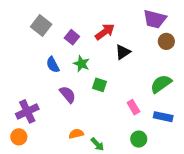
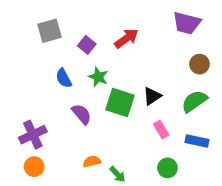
gray square: (41, 25) -> (50, 31), turned 36
brown circle: (166, 41) -> (200, 64), moved
black triangle: (123, 52) -> (152, 96), moved
green square: (99, 85) -> (120, 103), size x1.6
orange circle: (19, 137) -> (34, 167), moved

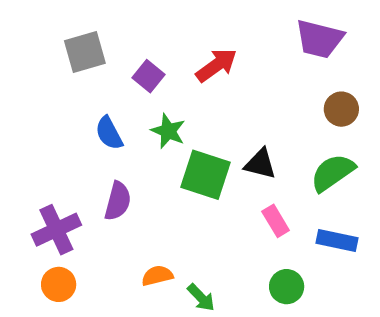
black triangle: (152, 96) -> (260, 164), turned 48
purple semicircle: (82, 114) -> (118, 201), moved, turned 55

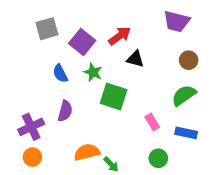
purple square: (148, 76) -> (82, 42), size x1.5
black triangle: (260, 164) -> (135, 59), moved
orange semicircle: (157, 276) -> (87, 152), size x1.5

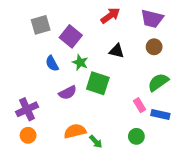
red arrow: (120, 36) -> (110, 16), moved
brown circle: (189, 60) -> (154, 47), moved
purple semicircle: (65, 111) -> (68, 93), moved, turned 48
pink rectangle: (152, 122) -> (140, 105), moved

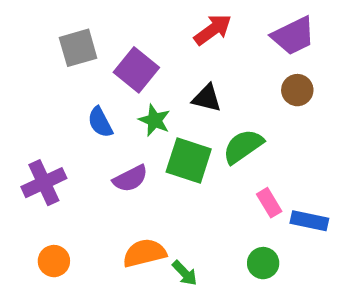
purple trapezoid: (152, 19) -> (293, 36), turned -40
black triangle: (117, 51) -> (207, 98), moved
green semicircle: (158, 82) -> (243, 146), moved
purple cross: (27, 109) -> (44, 183), moved

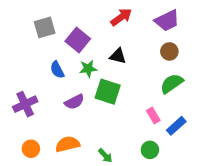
green star: (154, 120) -> (88, 69), turned -30
green semicircle: (243, 146) -> (172, 84), moved
blue rectangle: (309, 221) -> (176, 126), turned -54
orange semicircle: (144, 253) -> (68, 144), moved

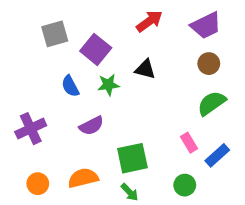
green square: (108, 92) -> (132, 158), moved, turned -30

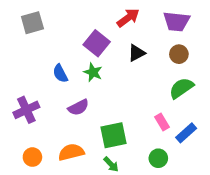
purple trapezoid: (206, 25) -> (176, 21), turned 32
gray square: (55, 34) -> (32, 23), moved
purple square: (96, 49) -> (97, 43), moved
black triangle: (145, 69) -> (137, 53), moved, turned -42
green star: (108, 85) -> (93, 72), turned 30

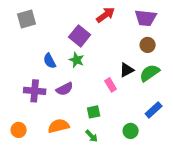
black triangle: (137, 53) -> (127, 70), moved
purple cross: (26, 110) -> (35, 91), moved, turned 30
pink rectangle: (162, 122) -> (111, 85), moved
green square: (114, 135) -> (94, 112), size x0.6
orange circle: (32, 157) -> (19, 130), moved

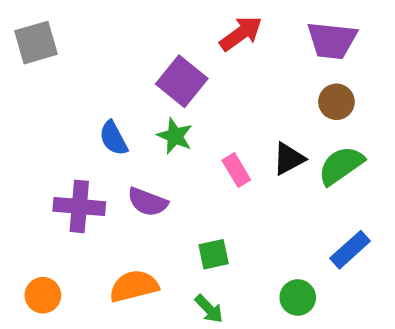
gray square: (27, 19) -> (36, 43), moved
pink rectangle: (111, 85) -> (236, 170), moved
purple semicircle: (65, 89) -> (148, 202), turned 48

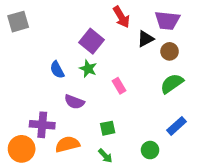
red arrow: (241, 34) -> (121, 17), turned 95
black triangle: (289, 159) -> (145, 39), moved
purple cross: (79, 206) -> (42, 125), moved
orange circle: (43, 295) -> (22, 149), size x1.5

